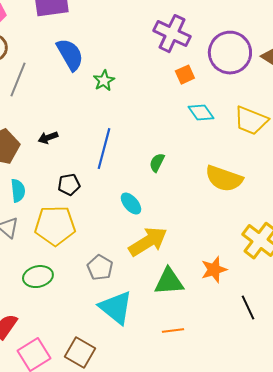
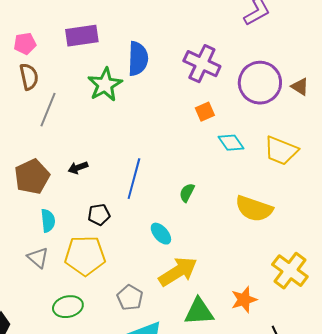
blue semicircle: (70, 55) -> (138, 59), moved, turned 32
orange square: (185, 75) -> (205, 112), moved
green star: (104, 81) -> (105, 85), moved, size x1.6

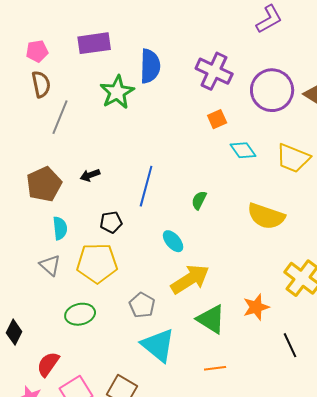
green triangle: (199, 312) -> (211, 319), turned 36

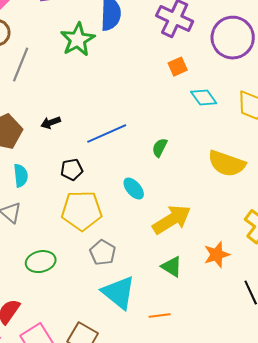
blue line: (146, 186) -> (107, 134), turned 51
yellow pentagon: (97, 263) -> (82, 211), moved
yellow arrow: (190, 279) -> (172, 220), moved
green triangle: (211, 319) -> (172, 267), size x0.7
orange line: (215, 368) -> (160, 316), moved

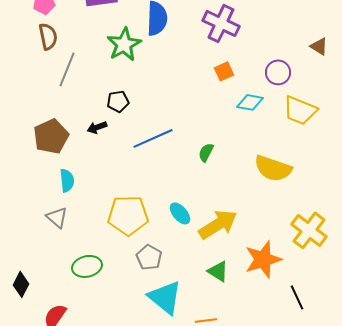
purple circle: (233, 38) -> (278, 72), moved, size x0.6
cyan diamond: (204, 98) -> (250, 102), turned -44
black pentagon: (72, 170) -> (118, 101), moved
cyan ellipse: (134, 189) -> (180, 213), moved
orange star: (217, 255) -> (263, 259), size x1.4

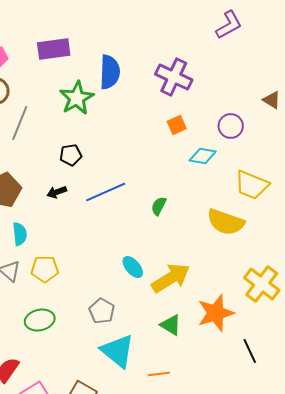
yellow trapezoid: (300, 110) -> (252, 185), moved
black arrow: (97, 127) -> (57, 192), moved
yellow pentagon: (128, 215) -> (45, 269), moved, size x0.7

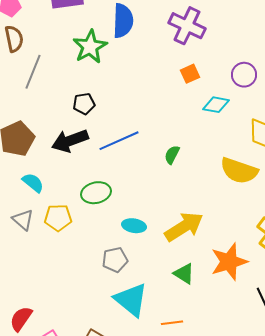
black arrow: (57, 192) -> (70, 141), size x1.8
cyan semicircle: (20, 234) -> (33, 183), turned -45
cyan ellipse: (133, 267) -> (134, 226), moved, turned -40
gray pentagon: (102, 311) -> (115, 260), turned 30
green ellipse: (40, 320) -> (96, 193), moved

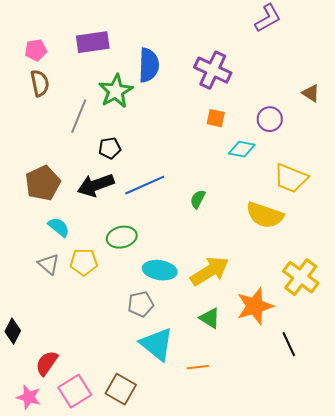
gray line: (33, 72) -> (79, 116), moved
orange square: (190, 74) -> (216, 118), turned 36
cyan ellipse: (134, 226) -> (160, 270), size x1.4

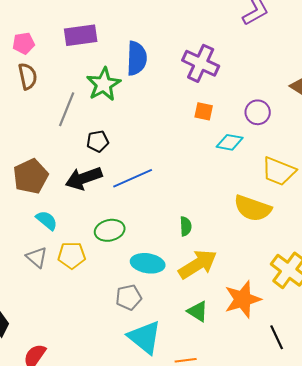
green semicircle: (198, 199) -> (186, 226), moved, turned 150

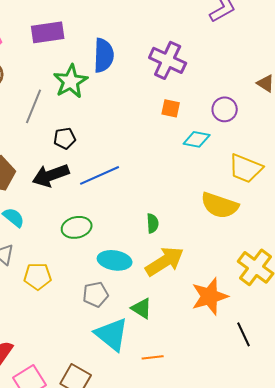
yellow pentagon: (72, 255) -> (38, 276), moved
green triangle: (198, 311) -> (142, 308), moved

